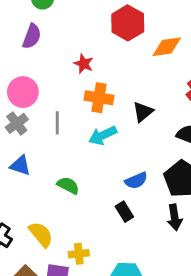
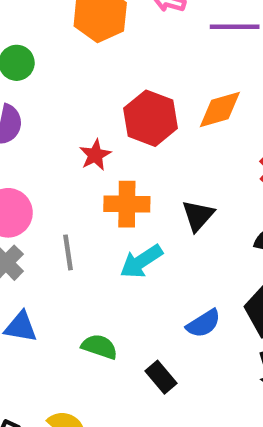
red hexagon: (128, 23) -> (151, 118), moved
red star: (84, 64) -> (95, 155), turned 30
black rectangle: (124, 212) -> (161, 377), moved

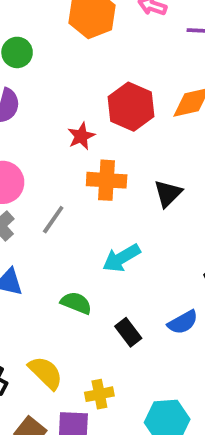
gray line: (68, 252) -> (53, 220), turned 40
cyan arrow: (141, 261) -> (121, 258), moved
blue semicircle: (203, 323) -> (183, 322), moved

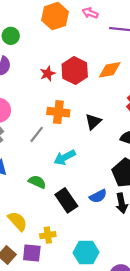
red star: (81, 136) -> (48, 74), moved
gray line: (53, 220) -> (37, 134), moved
black rectangle: (128, 332) -> (66, 200), size x1.5

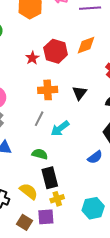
gray line: (37, 134) -> (39, 119), moved
black rectangle: (66, 200) -> (50, 178), moved, turned 30

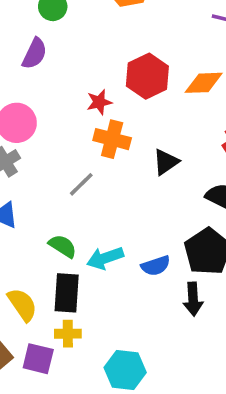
red star: (32, 58) -> (99, 102), moved
cyan arrow: (60, 128) -> (105, 258), moved
blue semicircle: (95, 157) -> (156, 266), moved

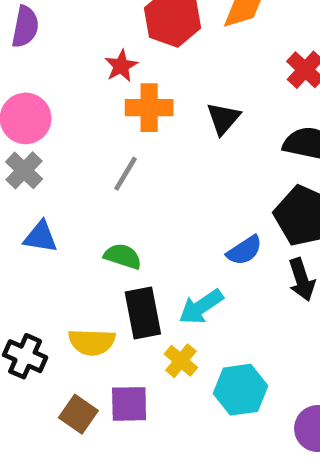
cyan arrow: (105, 258) -> (201, 307), moved
yellow semicircle: (22, 305) -> (92, 342), turned 141
yellow cross: (68, 334) -> (181, 361), moved, turned -35

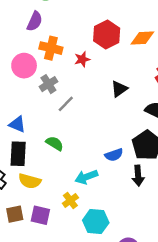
red star: (121, 66) -> (82, 59), moved
orange cross: (149, 108) -> (51, 48), moved
gray cross: (24, 170) -> (48, 84), moved
black rectangle: (143, 313) -> (18, 154), moved
brown square: (78, 414) -> (15, 214), turned 30

